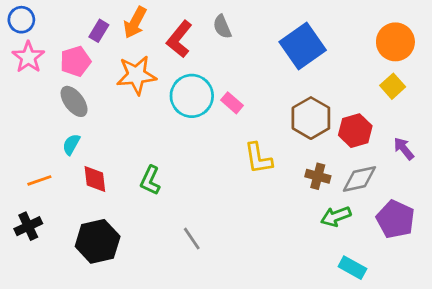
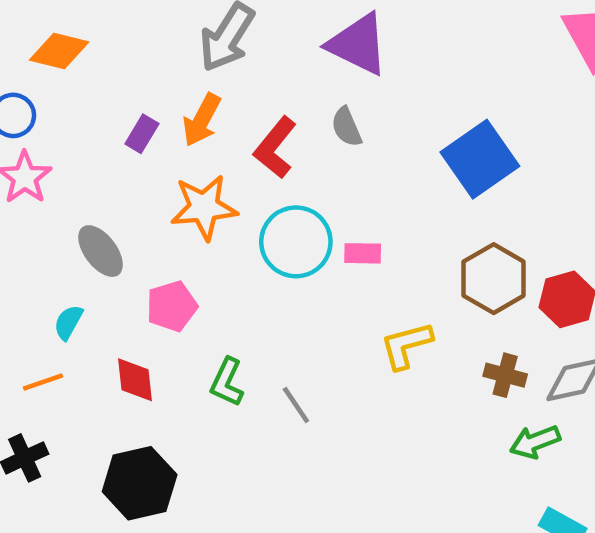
pink pentagon: (75, 61) -> (172, 306), moved
pink rectangle: (232, 103) -> (363, 253), turned -40
cyan semicircle: (71, 144) -> (68, 322), moved
yellow L-shape: (258, 158) -> (406, 345), turned 84
gray line: (192, 239) -> (296, 405), moved

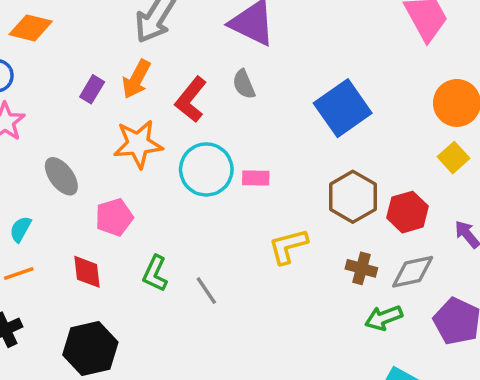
cyan semicircle: (68, 322) -> (20, 229), moved

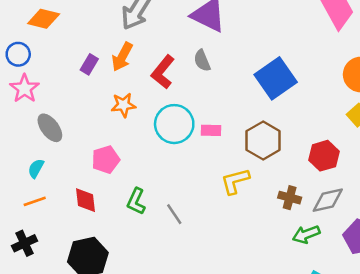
orange star: (138, 144) -> (123, 105), size x0.7
gray ellipse: (61, 176) -> (50, 128), moved
brown hexagon: (353, 197) -> (263, 141), moved

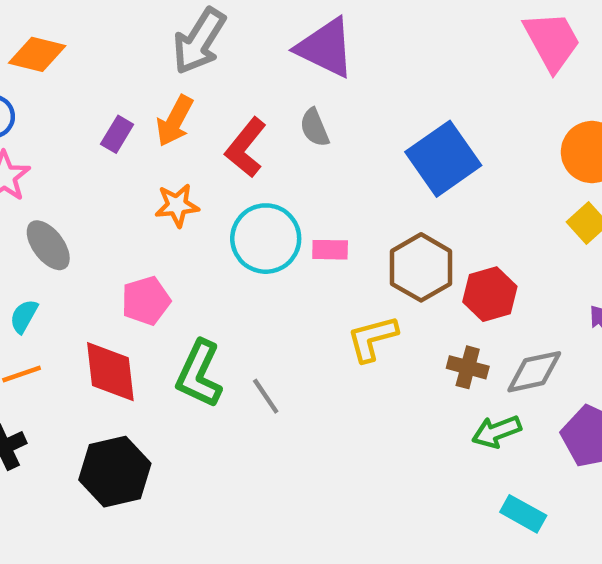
red hexagon: (324, 156) -> (490, 294), moved
red diamond: (85, 200) -> (110, 372), size x1.4
green L-shape: (136, 201) -> (199, 374), size x1.4

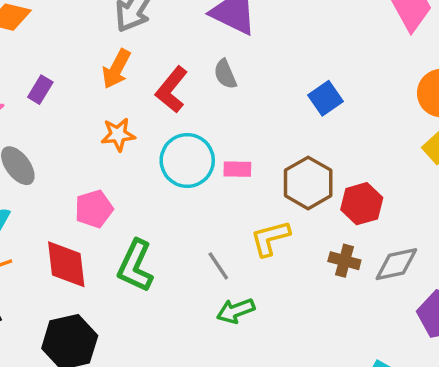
purple rectangle: (117, 134) -> (40, 90), moved
blue square: (443, 159) -> (325, 98), size x0.6
gray line: (266, 396) -> (218, 266), moved
green arrow: (497, 432) -> (236, 311), moved

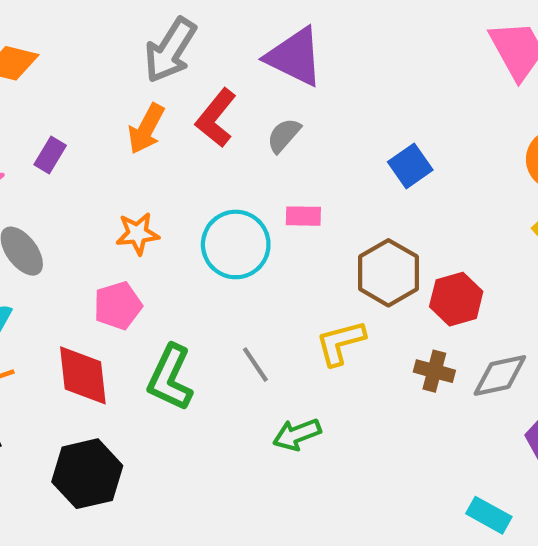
gray semicircle: (225, 74) -> (284, 135), turned 64
red L-shape: (172, 90) -> (216, 118), moved
orange star: (118, 135) -> (137, 234), moved
pink rectangle: (237, 169) -> (303, 216), moved
gray line: (218, 266) -> (255, 365), moved

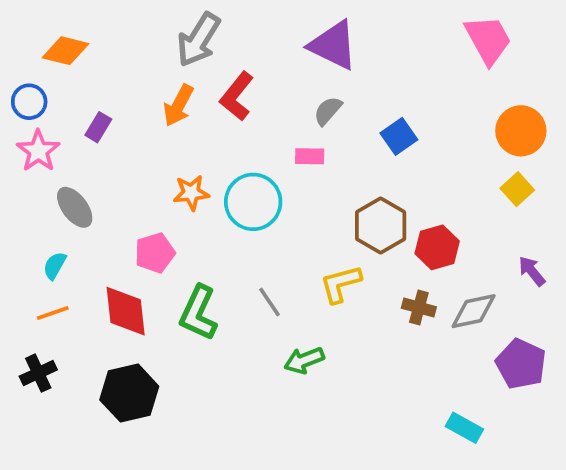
purple triangle: (295, 57) -> (333, 45), moved
gray semicircle: (284, 135) -> (328, 111), moved
pink rectangle: (303, 216) -> (310, 156), moved
orange star: (137, 234) -> (191, 193), moved

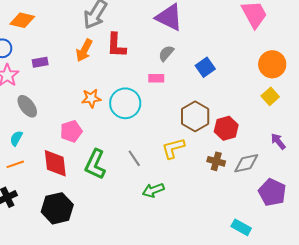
red L-shape: (237, 96) -> (116, 45), turned -36
purple rectangle: (98, 127) -> (40, 62), turned 49

